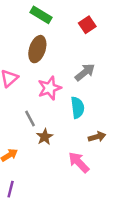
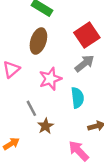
red square: (87, 25) -> (87, 35), moved, size x1.5

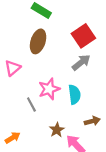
pink star: (50, 79) -> (49, 89), moved
brown star: (46, 126) -> (57, 130), moved

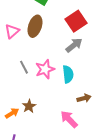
pink triangle: (13, 68) -> (12, 31), moved
gray line: (31, 104) -> (24, 67), moved
brown star: (57, 130) -> (29, 106), moved

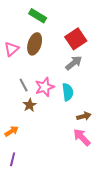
brown star: (29, 106) -> (30, 105), moved
pink arrow: (69, 119) -> (82, 137), moved

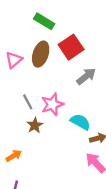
red square: (76, 39) -> (71, 47), moved
cyan semicircle: (68, 92) -> (80, 122), moved, turned -54

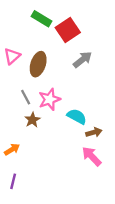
red square: (71, 47) -> (68, 30), moved
brown ellipse: (41, 54) -> (38, 64), moved
gray arrow: (86, 76) -> (82, 60), moved

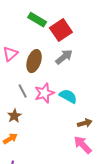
gray arrow: (82, 60) -> (64, 57), moved
cyan semicircle: (77, 116) -> (68, 96), moved
brown star: (32, 120) -> (14, 116), moved

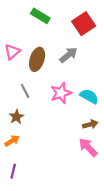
red square: (61, 30) -> (84, 24), moved
pink star: (44, 93) -> (61, 93), moved
cyan semicircle: (68, 96) -> (89, 96), moved

